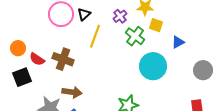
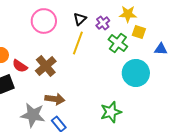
black triangle: (84, 14) -> (80, 19), moved
blue triangle: (178, 42) -> (161, 49), turned 32
brown cross: (63, 59) -> (46, 66), turned 30

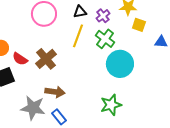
black triangle: (80, 19) -> (80, 12), turned 32
green cross: (118, 43) -> (105, 39), moved
cyan circle: (136, 73) -> (120, 64), moved

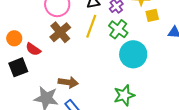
yellow square: (139, 25) -> (152, 15), turned -32
brown cross: (46, 59) -> (60, 32), moved

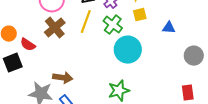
yellow square: (152, 15) -> (140, 15), moved

